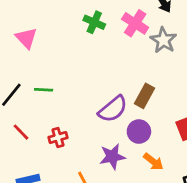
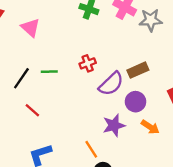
gray star: (163, 40) -> (151, 20), turned -30
brown rectangle: (144, 96) -> (138, 70), turned 42
red cross: (58, 137) -> (88, 63), moved

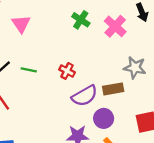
gray star: (151, 20) -> (135, 68), moved
red cross: (88, 63) -> (67, 71), turned 35

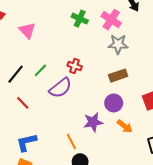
gray star: (135, 68) -> (118, 44), moved
green line: (29, 70) -> (40, 70), turned -48
purple semicircle: (85, 96) -> (60, 88), moved

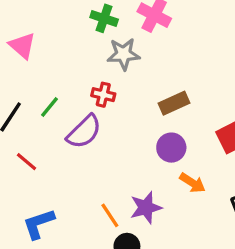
gray star: (118, 44) -> (124, 54), moved
purple star: (93, 122) -> (146, 208), moved

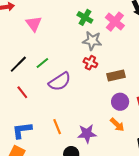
red cross: (103, 95) -> (90, 63), moved
purple circle: (171, 148) -> (120, 102), moved
orange line: (110, 215) -> (57, 127), moved

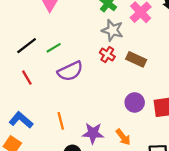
brown rectangle: (116, 76) -> (136, 59), moved, turned 30
orange arrow: (117, 125) -> (123, 137), moved
blue L-shape: (22, 130) -> (21, 120), turned 40

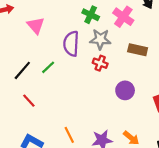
brown rectangle: (136, 59) -> (138, 50), moved
purple semicircle: (70, 71) -> (71, 44), moved, turned 130
purple circle: (135, 102) -> (125, 90), moved

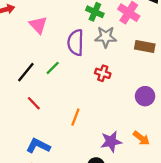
red cross: (100, 63) -> (103, 73), moved
purple circle: (125, 90) -> (145, 96), moved
orange line: (69, 135) -> (75, 117), moved, turned 49

